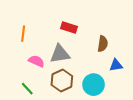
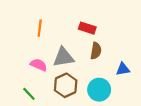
red rectangle: (69, 27) -> (87, 28), moved
orange line: (23, 34) -> (40, 28), moved
brown semicircle: (103, 44) -> (96, 51), moved

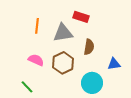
red rectangle: (87, 28) -> (81, 17), moved
gray triangle: (63, 57) -> (63, 33), moved
brown hexagon: (66, 85) -> (63, 63), moved

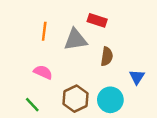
brown hexagon: (63, 63) -> (75, 99), moved
blue triangle: (114, 64) -> (137, 77), turned -48

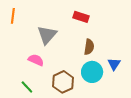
orange line: (44, 31) -> (13, 16), moved
gray triangle: (75, 40) -> (47, 35), moved, turned -40
cyan circle: (110, 100) -> (92, 72), moved

